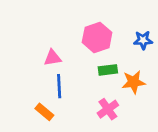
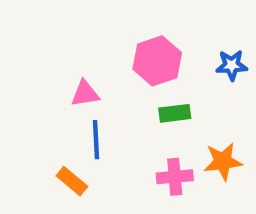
orange star: (134, 82) -> (223, 161), moved
pink cross: (108, 109) -> (175, 177), turned 30

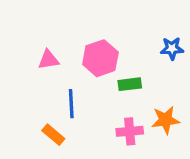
pink hexagon: (157, 61) -> (100, 58), moved
pink triangle: (85, 94) -> (48, 60), moved

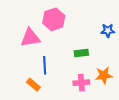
pink hexagon: (100, 58) -> (54, 19), moved
pink triangle: (48, 60) -> (30, 38), size x1.5

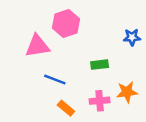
blue line: (45, 65) -> (55, 80), turned -66
orange rectangle: (33, 85) -> (66, 108), moved

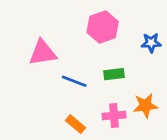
pink hexagon: (66, 24) -> (103, 27), moved
blue line: (55, 80) -> (74, 81), moved

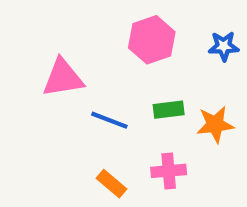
blue star: (151, 43) -> (224, 46), moved
orange star: (145, 106) -> (215, 124), moved

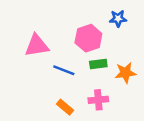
pink hexagon: (152, 40) -> (88, 38), moved
blue star: (224, 46) -> (118, 18), moved

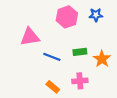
pink hexagon: (88, 38) -> (67, 17), moved
orange star: (125, 73) -> (102, 59), turned -30

